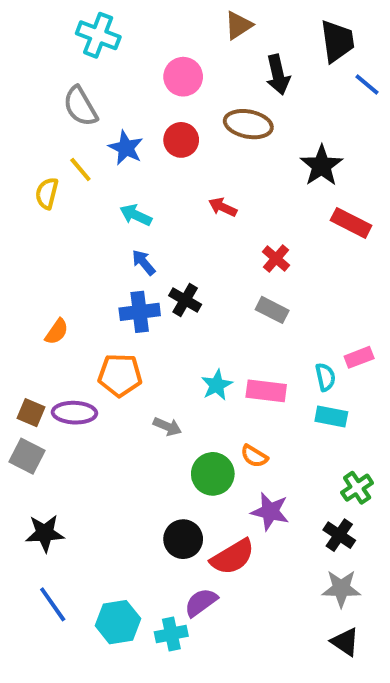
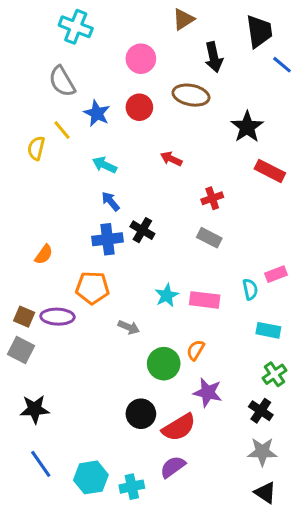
red cross: (276, 258) -> (212, 198), turned 30
cyan rectangle: (331, 417) -> (268, 330), moved
orange semicircle: (254, 456) -> (196, 350), turned 90
purple semicircle: (201, 602) -> (173, 467), moved

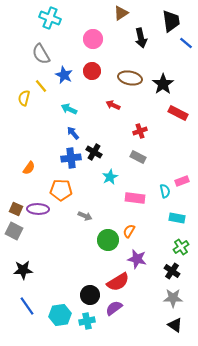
brown ellipse: (191, 95) -> (130, 78), moved
cyan star: (167, 295) -> (110, 177), moved
black circle: (141, 414) -> (90, 295), moved

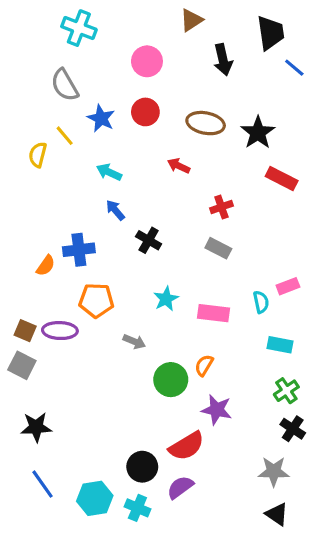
blue cross: (71, 158) -> (79, 250), moved
cyan star: (110, 177) -> (166, 299), moved
black cross: (172, 271) -> (293, 429), moved
cyan cross: (87, 321) -> (137, 508), turned 35

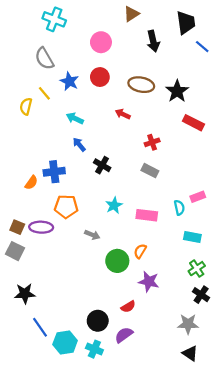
red semicircle: (187, 446) -> (128, 307), size x0.6
blue line: (42, 484) -> (40, 327), moved

